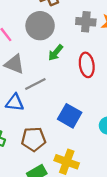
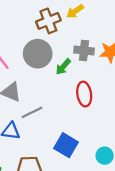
green arrow: (56, 53) -> (63, 67), moved

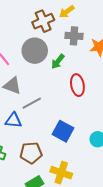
gray cross: (84, 50) -> (74, 36), moved

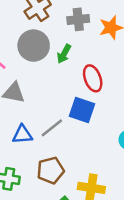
gray line: (32, 103) -> (52, 128), moved
blue square: (63, 131) -> (82, 110), moved

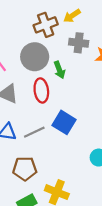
green arrow: (64, 54) -> (59, 70), turned -63
red ellipse: (93, 78) -> (41, 90), moved

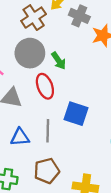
gray cross: (79, 43) -> (79, 16), moved, turned 30
gray line: (34, 132) -> (48, 131), turned -50

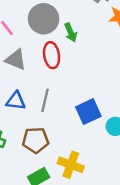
blue square: (76, 114) -> (88, 112), moved, turned 35

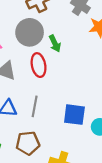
blue square: (88, 112) -> (74, 115), turned 35

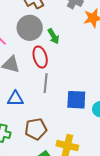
gray line: (35, 106) -> (46, 83), moved

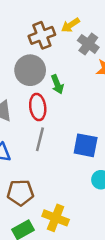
blue square: (76, 100) -> (86, 145), moved

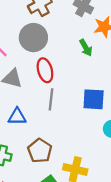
green arrow: (57, 84) -> (86, 48), moved
brown pentagon: (20, 193) -> (40, 151), turned -30

